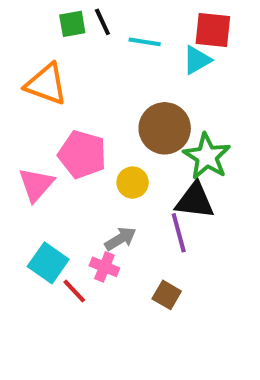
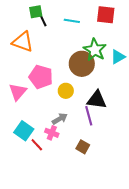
black line: (102, 22) -> (43, 20), moved
cyan triangle: (197, 60) -> (118, 57), moved
green star: (207, 156) -> (95, 50), moved

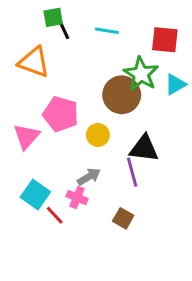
red square: (106, 15) -> (165, 40), moved

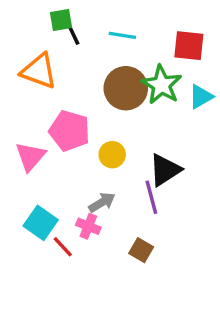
brown circle: (122, 95) -> (126, 88), moved
black triangle: (144, 148) -> (165, 170), turned -40

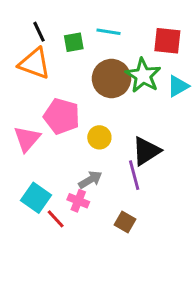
green square: (61, 20) -> (74, 42), moved
black line: (73, 34) -> (39, 32), moved

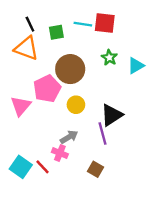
red square: (167, 41) -> (105, 23), moved
green star: (143, 75) -> (109, 58), size x0.6
brown circle: (111, 79) -> (70, 69), moved
pink pentagon: (62, 116) -> (47, 89), turned 30
cyan square: (36, 198) -> (21, 167), moved

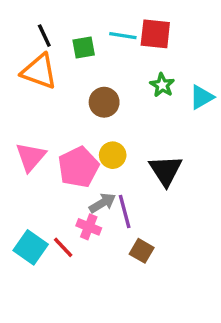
brown circle: (70, 69) -> (104, 102), size x0.7
pink pentagon: (47, 89) -> (78, 167), moved
black triangle: (112, 115) -> (166, 171), turned -30
purple line: (102, 133) -> (125, 212), moved

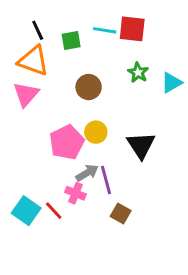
pink triangle: (31, 157) -> (26, 94), moved

